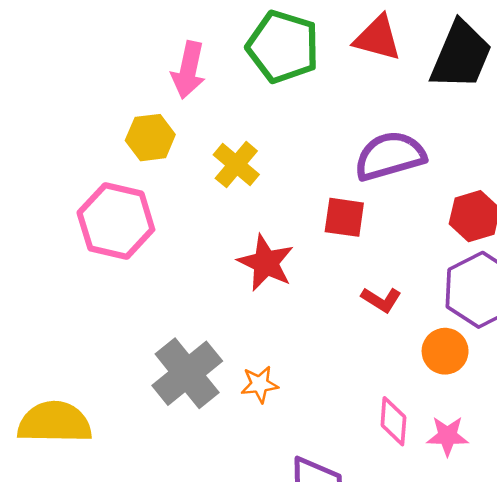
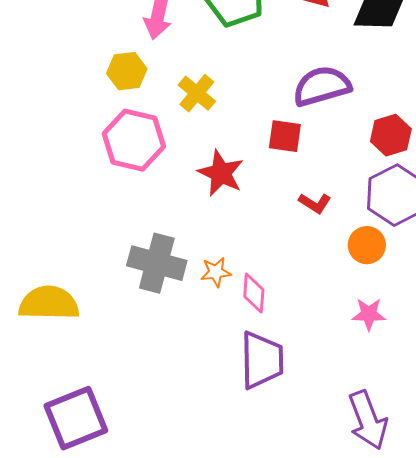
pink hexagon: (116, 221) -> (134, 140), moved
gray cross: (187, 373) -> (157, 263), turned -36
pink diamond: (393, 421) -> (254, 293), moved

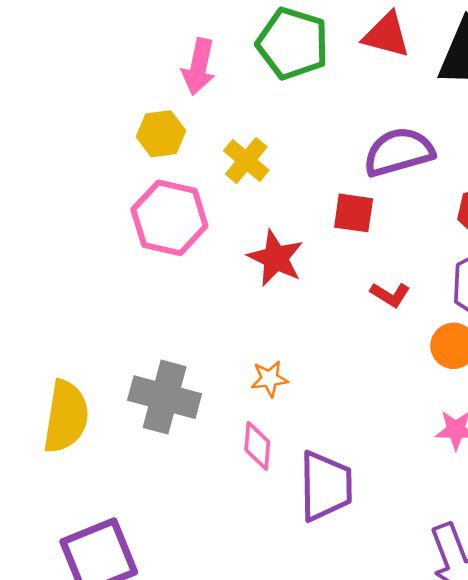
gray cross: (157, 263) -> (165, 397), moved
pink diamond: (254, 293) -> (257, 446), moved
yellow semicircle: (49, 303) -> (66, 417), turned 98

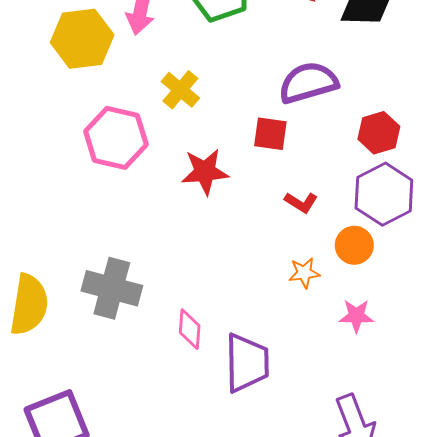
yellow hexagon: (161, 134) -> (82, 39), moved, size x1.5
red star: (276, 258) -> (205, 172), turned -30
orange star: (269, 379) -> (304, 273), moved

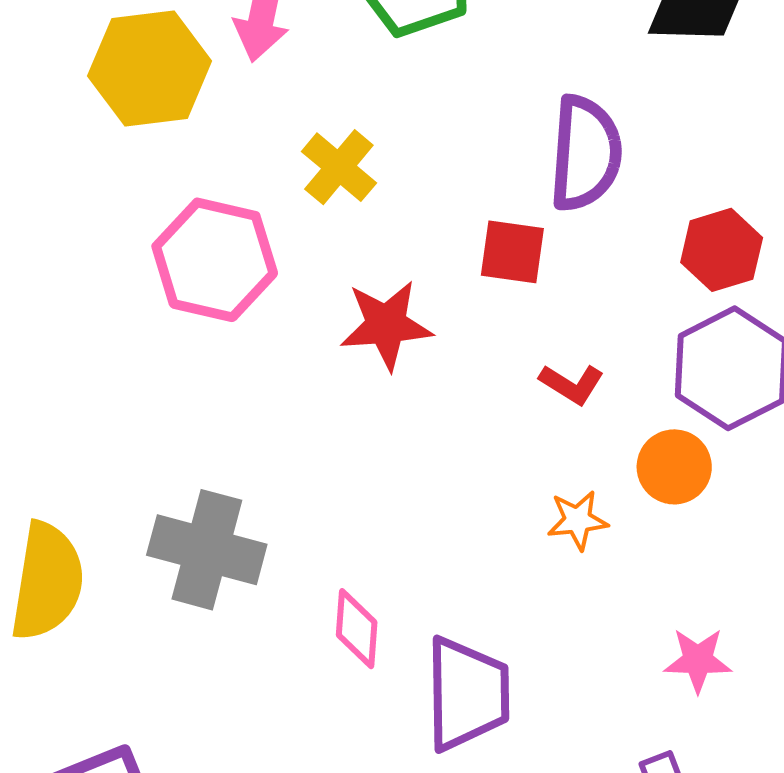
purple semicircle: (308, 83) -> (585, 153), turned 110
pink star: (356, 316) -> (698, 660), moved

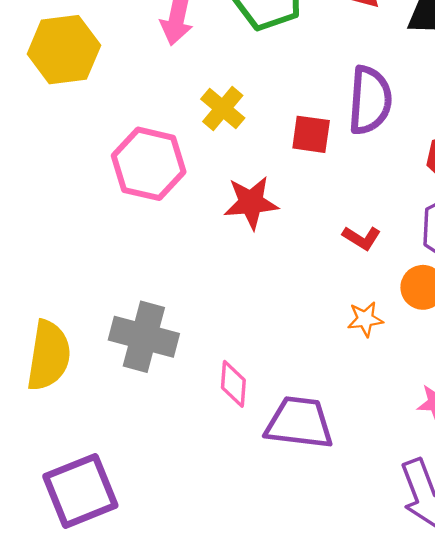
yellow hexagon: (150, 69) -> (64, 50), moved
red square: (512, 252) -> (311, 134), moved
purple trapezoid: (467, 694) -> (299, 423), turned -82

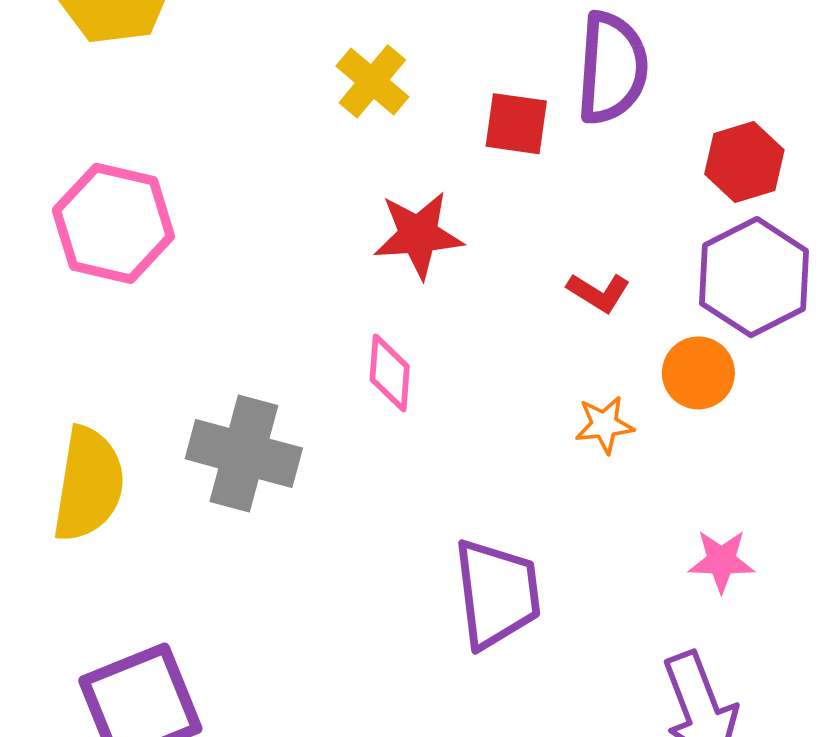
pink hexagon: (149, 164) -> (113, 223), moved
pink diamond: (233, 384) -> (390, 373), moved
purple trapezoid: (299, 423) -> (497, 593), turned 76

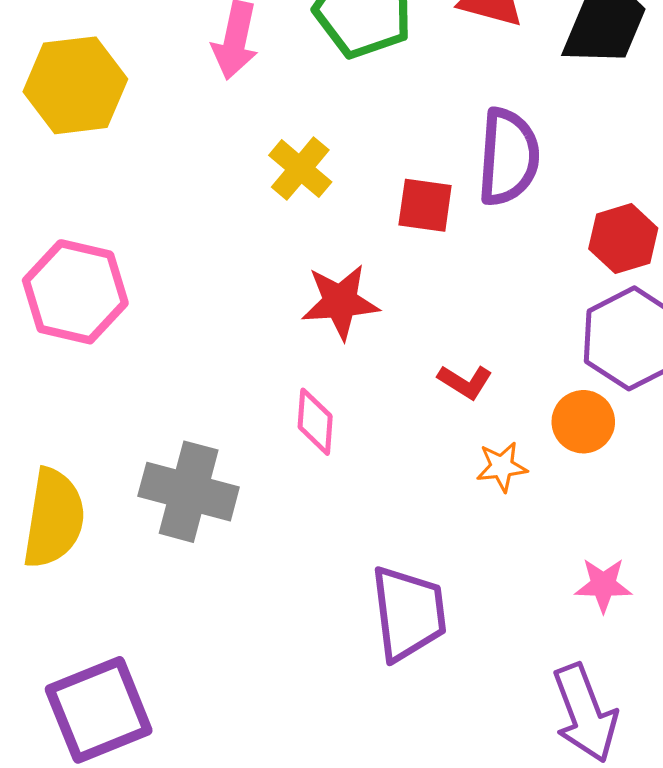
red L-shape: (599, 292) -> (465, 382), moved

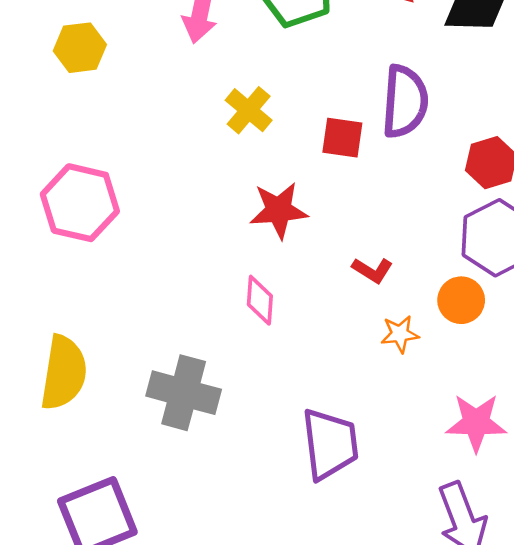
yellow hexagon: (75, 85) -> (80, 48), size x0.7
gray cross: (189, 492) -> (184, 393), moved
pink star: (603, 585) -> (476, 423), size x1.4

